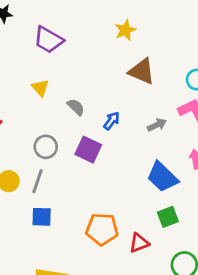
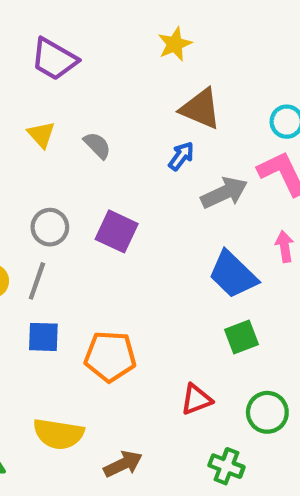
gray semicircle: (76, 107) -> (97, 145), moved
blue arrow: (112, 121) -> (181, 156), moved
gray arrow: (157, 125) -> (224, 193), size x1.5
orange pentagon: (102, 229) -> (110, 356), moved
red triangle: (139, 243) -> (196, 399), moved

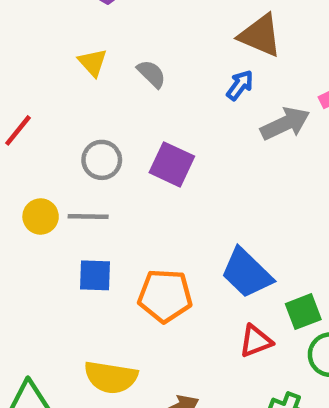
blue trapezoid: (233, 275) -> (247, 273), moved
gray line: (37, 281) -> (88, 216), turned 72
green square: (242, 337) -> (303, 312), moved

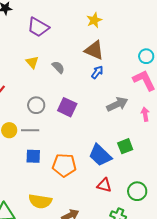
brown triangle: (260, 35) -> (94, 50), moved
gray arrow: (285, 124) -> (117, 104), moved
green square: (303, 312) -> (125, 146), moved
red triangle: (256, 341) -> (104, 185), turned 35

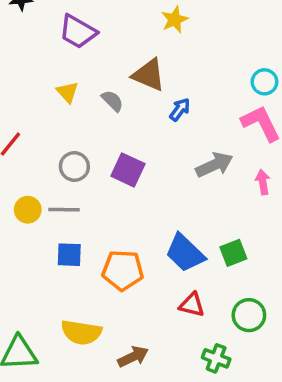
brown triangle: (94, 50) -> (149, 75), moved
green square: (125, 146) -> (233, 253), moved

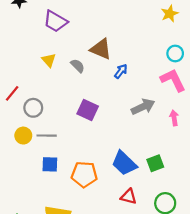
yellow star: (175, 20) -> (170, 14), moved
gray circle: (74, 166) -> (33, 108), moved

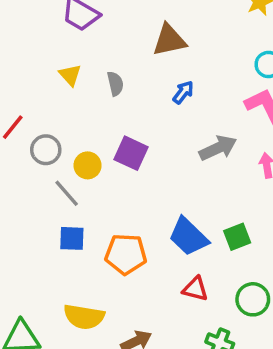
brown triangle: (101, 49) -> (169, 40), moved, turned -35
gray semicircle: (78, 66) -> (115, 84), turned 32
yellow circle: (23, 136) -> (88, 165), moved
gray line: (47, 136) -> (67, 193), turned 48

